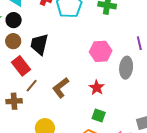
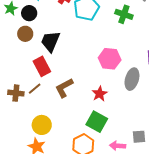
red rectangle: (21, 66) -> (42, 66), moved
brown line: (32, 86) -> (35, 89), moved
green square: (99, 115) -> (97, 122), size x1.5

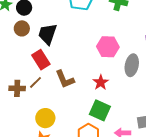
brown L-shape: (64, 88) -> (65, 79), turned -80

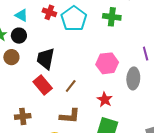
brown circle: (22, 28) -> (11, 57), moved
brown L-shape: (65, 79) -> (70, 116), moved, turned -55
brown line: (36, 82) -> (71, 86), moved

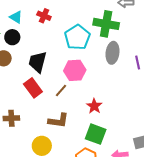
green cross: (112, 17) -> (106, 24), size x1.4
cyan pentagon: (74, 19) -> (77, 37), moved
pink hexagon: (107, 63) -> (75, 70), moved
gray ellipse: (133, 78) -> (112, 53), moved

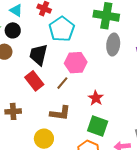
cyan pentagon: (77, 37) -> (62, 29), moved

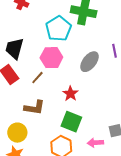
cyan pentagon: (62, 29) -> (59, 29), moved
gray ellipse: (113, 44) -> (89, 62), moved, turned 30

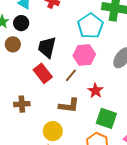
red star: (70, 94) -> (95, 91), moved

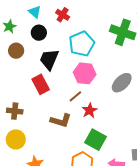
black circle: (21, 23) -> (39, 33), moved
cyan pentagon: (90, 26) -> (82, 44), moved
brown line: (71, 75) -> (75, 96), moved
yellow circle: (53, 131) -> (16, 139), moved

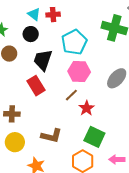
cyan triangle: (35, 12) -> (34, 14), moved
red cross: (63, 15) -> (53, 15), turned -32
brown L-shape: (61, 121) -> (51, 136), moved

